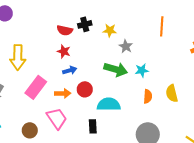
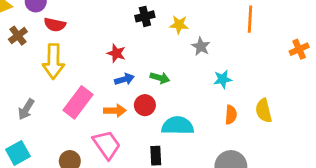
red semicircle: (65, 30) -> (55, 25), moved
green arrow: (116, 69) -> (160, 78), moved, size x0.6

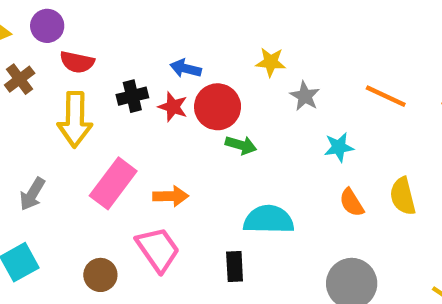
black cross: (145, 16) -> (132, 96), moved
orange line: (250, 19) -> (386, 96), moved, turned -68
blue arrow: (124, 79) -> (186, 68), moved, turned -150
red circle: (145, 105) -> (218, 107), moved, size x1.4
orange semicircle: (231, 115) -> (352, 203), turned 144

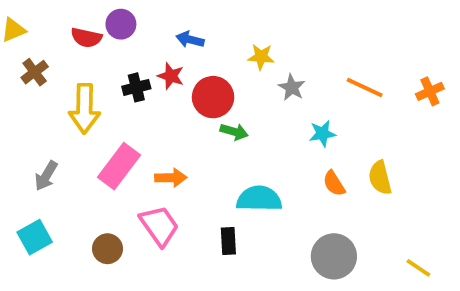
purple circle: (47, 26) -> (121, 24), moved
red semicircle: (77, 62) -> (86, 38), moved
blue arrow: (186, 68) -> (190, 40), moved
red star: (173, 107) -> (171, 76), moved

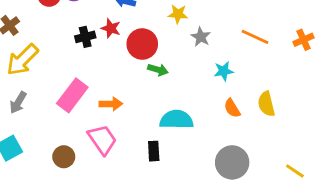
yellow arrow: (84, 109) -> (22, 60), moved, turned 44

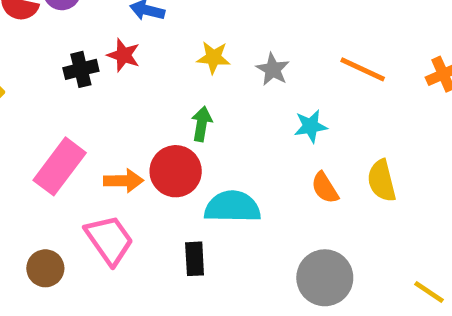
yellow star: (178, 14) -> (213, 58), moved
red circle: (142, 44) -> (176, 171), moved
green arrow: (158, 70) -> (202, 124), turned -96

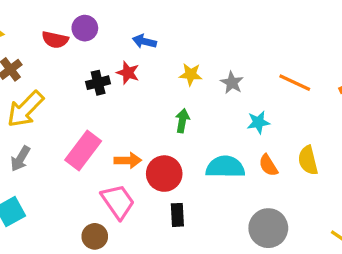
red circle: (176, 171) -> (164, 174), moved
cyan semicircle: (232, 207) -> (225, 167), moved
brown circle: (45, 268) -> (95, 236), moved

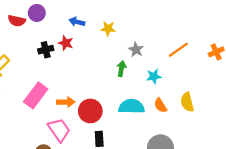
yellow star: (191, 74) -> (108, 29), moved
orange line: (295, 83) -> (178, 50), turned -60
green arrow: (182, 121) -> (121, 69), moved

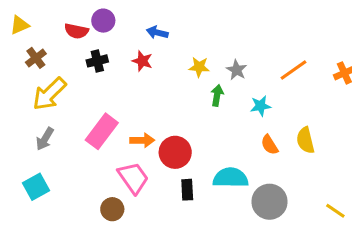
yellow star: (108, 29) -> (199, 67), moved
black cross: (46, 50) -> (97, 61), moved
cyan semicircle: (131, 107) -> (231, 178), moved

